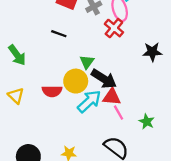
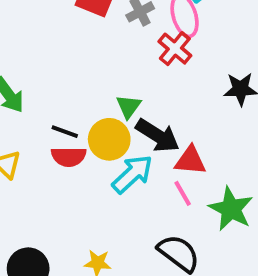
black line: (59, 34) -> (65, 132), moved
red triangle: (112, 97) -> (190, 161), moved
green star: (147, 122) -> (231, 209), size x1.6

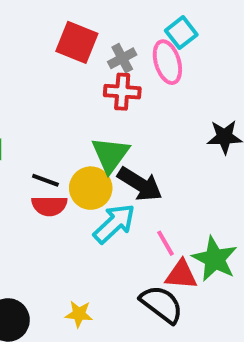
red cross: (175, 49) -> (122, 92), moved, turned -36
green triangle: (129, 106) -> (110, 155), size x1.5
red triangle: (190, 161) -> (181, 275), moved

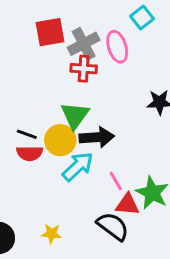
cyan square: (181, 33) -> (142, 18), moved
red square: (77, 42) -> (50, 32), turned -32
gray cross: (122, 58) -> (84, 44), size x1.5
black arrow: (140, 184) -> (97, 137), turned -36

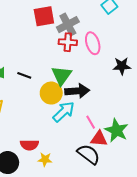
pink ellipse: (117, 47) -> (93, 43), moved
black line: (27, 134) -> (24, 75), moved
red semicircle: (30, 153) -> (29, 145), moved

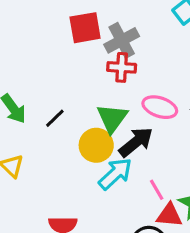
pink ellipse: (93, 43) -> (160, 107), moved, turned -55
black line: (24, 75) -> (55, 118), turned -64
black arrow: (77, 91) -> (136, 142), turned -35

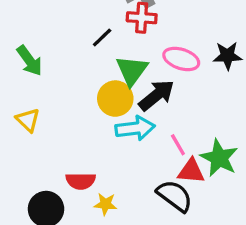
black line: (55, 118) -> (102, 38), moved
cyan arrow: (115, 174) -> (135, 128), turned 36

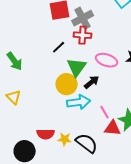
black arrow: (157, 95) -> (92, 82), size x0.7
black semicircle: (175, 196) -> (87, 143), moved
yellow star: (105, 204) -> (65, 139), moved

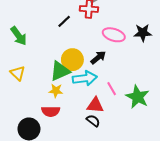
green triangle: (77, 67) -> (60, 71), moved, turned 30
red triangle: (113, 128) -> (95, 105), moved
yellow star: (65, 139) -> (56, 91), moved
black semicircle: (87, 143) -> (93, 121), size x0.6

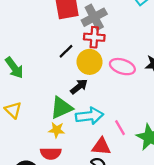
black arrow: (98, 58) -> (79, 87), moved
yellow circle: (72, 60) -> (89, 62), moved

